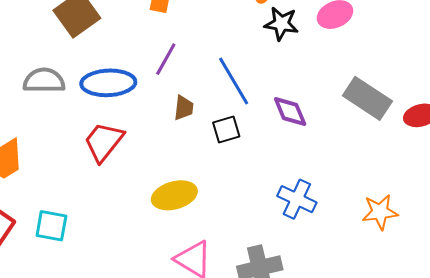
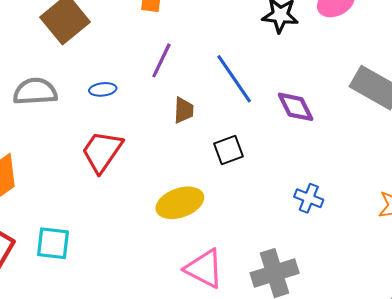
blue ellipse: (108, 83) -> (103, 89), size x0.5
black square: (226, 129) -> (229, 150), moved
blue cross: (297, 199) -> (309, 198), size x0.7

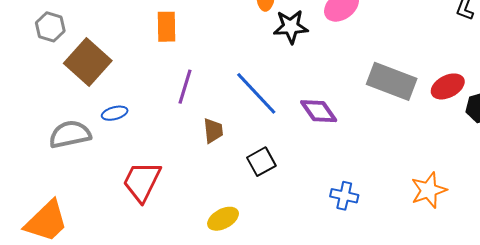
blue ellipse: (103, 89) -> (115, 113), moved
yellow ellipse: (180, 203) -> (223, 219), size x0.7

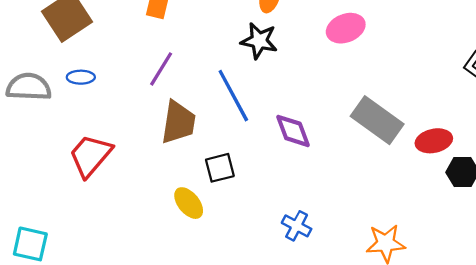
black star: (291, 27) -> (259, 41), moved
brown trapezoid: (213, 131) -> (178, 122), size x1.6
yellow ellipse: (223, 219) -> (189, 203), moved, turned 64

